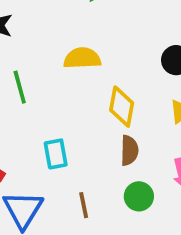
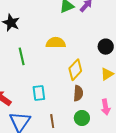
yellow diamond: (122, 107) -> (75, 70), turned 30

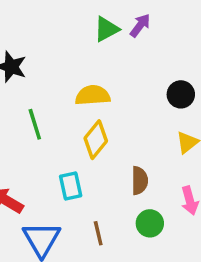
yellow diamond: (75, 70) -> (96, 140), moved

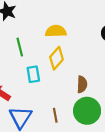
cyan rectangle: (71, 186) -> (33, 74), moved
green circle: (150, 223) -> (87, 111), size x1.6

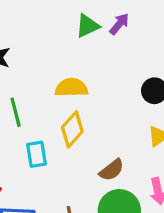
brown semicircle: (82, 84) -> (112, 170), turned 49

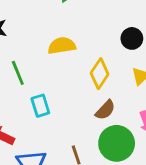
yellow diamond: (72, 129) -> (100, 74), moved

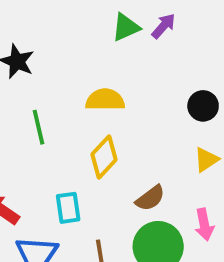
yellow diamond: (100, 74) -> (104, 157), moved
cyan rectangle: (40, 106) -> (68, 208), moved

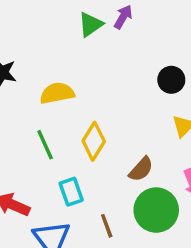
yellow semicircle: (105, 100) -> (57, 93), moved
green line: (39, 127) -> (45, 145), moved

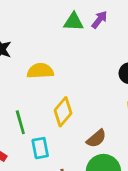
green triangle: (91, 24) -> (74, 22), turned 30
green line: (45, 145) -> (20, 122), moved

